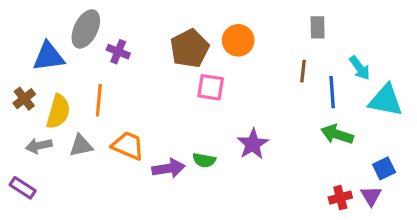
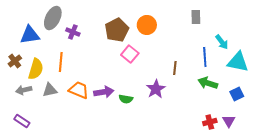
brown line: (303, 71) -> (175, 68), moved
pink square: (211, 87) -> (130, 54), turned 30
purple arrow: (168, 168) -> (104, 92), moved
blue square: (384, 168) -> (237, 94), moved
purple rectangle: (23, 188) -> (22, 121), moved

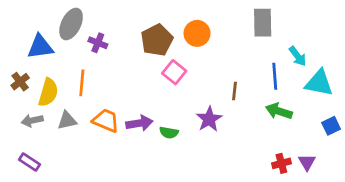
gray rectangle: (196, 17) -> (263, 23), size x1.5
blue square: (237, 94) -> (331, 126), moved

